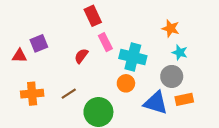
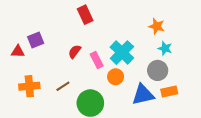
pink rectangle: (105, 42) -> (97, 60), moved
cyan cross: (133, 57) -> (122, 53), turned 30
blue triangle: (156, 103) -> (143, 95), turned -30

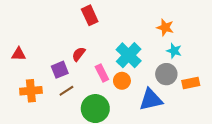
purple square: (36, 40) -> (60, 70), moved
pink rectangle: (97, 60) -> (102, 73), moved
orange rectangle: (169, 91) -> (191, 83), moved

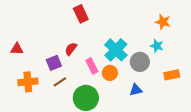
orange star: (165, 27) -> (163, 22), moved
gray circle: (166, 74) -> (140, 62), moved
blue triangle: (151, 100) -> (136, 90), size x0.6

